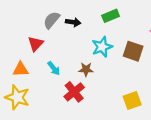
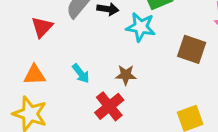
red triangle: (36, 44) -> (42, 27), moved
cyan star: (102, 47) -> (141, 27), moved, turned 30

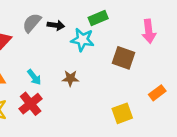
red cross: (109, 106) -> (31, 104), moved

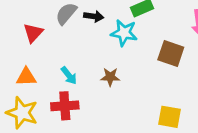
red cross: (31, 104) -> (65, 106), turned 35
yellow square: (122, 113) -> (169, 117), turned 30

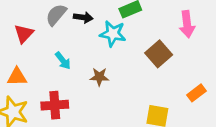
brown square: (171, 53) -> (159, 54), turned 30
cyan arrow: (69, 76) -> (63, 61), moved

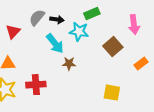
cyan arrow: (63, 61) -> (55, 44), moved, size x1.5
orange rectangle: (196, 93) -> (141, 64), moved

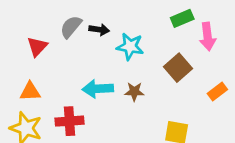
green rectangle: (92, 14) -> (182, 18), moved
cyan arrow: (55, 44) -> (98, 89), moved, turned 125
brown star: (69, 64) -> (134, 92), moved

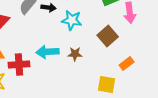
orange rectangle: (217, 92) -> (127, 63), moved
red cross: (70, 121) -> (19, 64), moved

